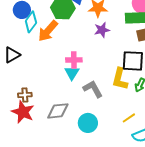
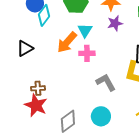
orange arrow: (48, 31) -> (67, 42), moved
cyan triangle: (72, 73) -> (85, 30), moved
gray diamond: (58, 111) -> (68, 121), moved, turned -30

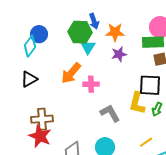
cyan diamond: (44, 15) -> (30, 46), moved
cyan triangle: (85, 30) -> (88, 47), moved
brown cross: (38, 88) -> (42, 119), size x1.5

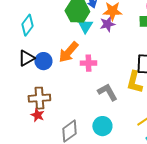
blue circle: (39, 34) -> (43, 61), moved
purple star: (119, 54) -> (107, 24), moved
red star: (40, 136) -> (37, 115), size x0.6

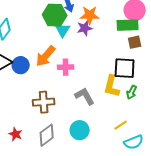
brown cross: (39, 98) -> (44, 102), moved
red star: (37, 115) -> (16, 134), moved

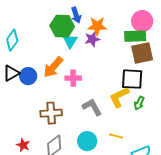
brown square: (135, 42) -> (142, 53), size x1.6
yellow L-shape: (112, 86) -> (119, 97), turned 50
yellow line: (121, 125) -> (116, 136), moved, turned 48

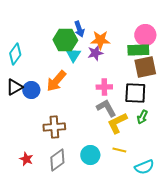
pink cross: (73, 78) -> (104, 87), moved
yellow L-shape: (119, 97) -> (117, 123), moved
gray L-shape: (92, 107) -> (106, 108), moved

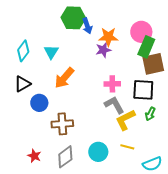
pink circle: (145, 35) -> (141, 32), moved
green hexagon: (65, 40) -> (73, 18), moved
green rectangle: (138, 50) -> (146, 47), turned -65
cyan triangle: (73, 55) -> (51, 52), moved
blue circle: (31, 90) -> (39, 103), moved

